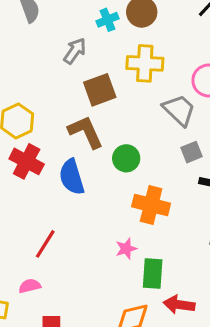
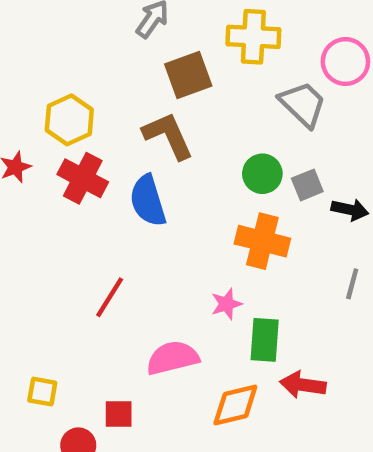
gray square: (192, 152) -> (307, 185), moved
green circle: (126, 158) -> (262, 174), moved
pink semicircle: (30, 286) -> (173, 358), moved, size x1.6

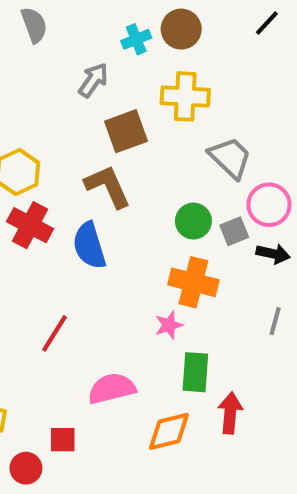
pink circle: (345, 61) -> (269, 205), moved
pink star: (226, 304) -> (169, 325), moved
red arrow: (303, 385) -> (230, 413), turned 87

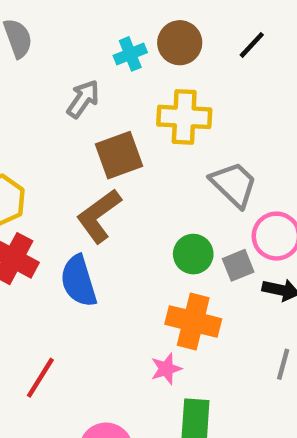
black line: (267, 23) -> (252, 45), moved
brown L-shape: (108, 186) -> (99, 216), turned -102

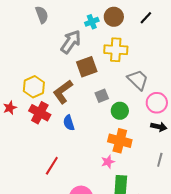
gray arrow: (83, 99) -> (71, 42), size x1.4
brown L-shape: (99, 216) -> (63, 92), moved
gray square: (238, 265) -> (102, 96), moved
blue semicircle: (79, 281) -> (69, 123), size x0.7

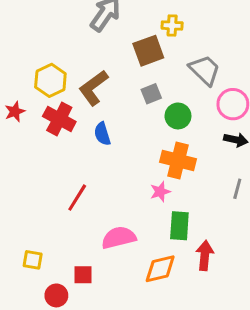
yellow cross: (116, 50) -> (172, 26), size x0.6
brown square: (87, 67) -> (148, 51), moved

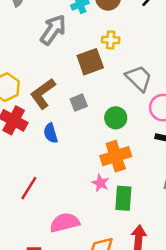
gray square: (151, 94) -> (79, 103), moved
orange cross: (178, 160) -> (116, 156), turned -32
pink star: (160, 192) -> (100, 183), turned -30
green rectangle: (179, 226) -> (123, 198), moved

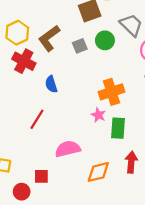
green circle: (116, 118) -> (105, 40), moved
blue semicircle: (51, 133) -> (51, 84), moved

